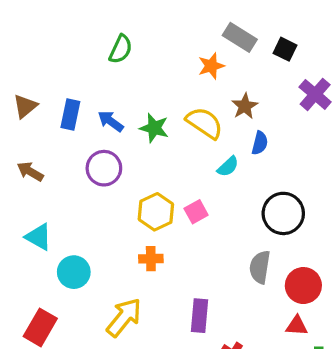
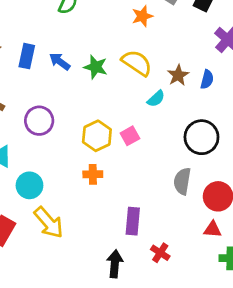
brown star: (245, 106) -> (178, 75), moved
blue semicircle: (260, 143) -> (207, 79), moved
purple circle: (104, 168) -> (39, 121), moved
yellow arrow: (124, 317) -> (49, 223), moved, turned 100

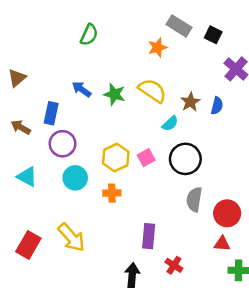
blue rectangle: (27, 56) -> (51, 113), moved
black circle: (201, 137) -> (185, 159), moved
cyan circle: (29, 185) -> (75, 178), moved

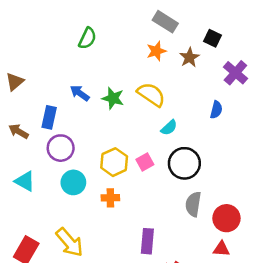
gray rectangle: (179, 26) -> (165, 22), moved
brown star: (190, 102) -> (189, 57), moved

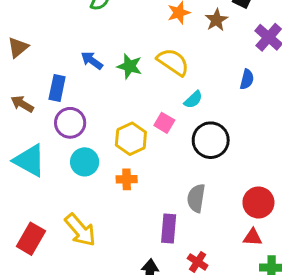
pink square: (145, 162) -> (164, 123), moved, turned -30
cyan triangle: (25, 181) -> (30, 160), size x1.4
gray semicircle: (193, 204) -> (196, 198), moved

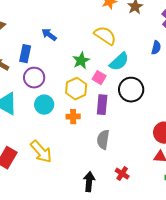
green star: (129, 66) -> (81, 61), moved, turned 30
cyan semicircle: (193, 100) -> (119, 62), size x1.5
gray semicircle: (196, 198) -> (103, 140), moved
purple rectangle: (169, 229) -> (102, 105), moved

